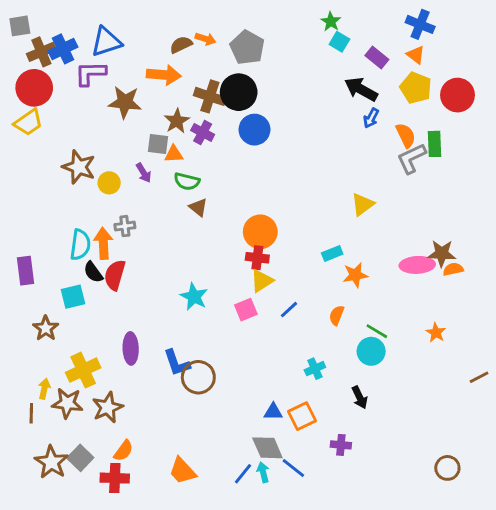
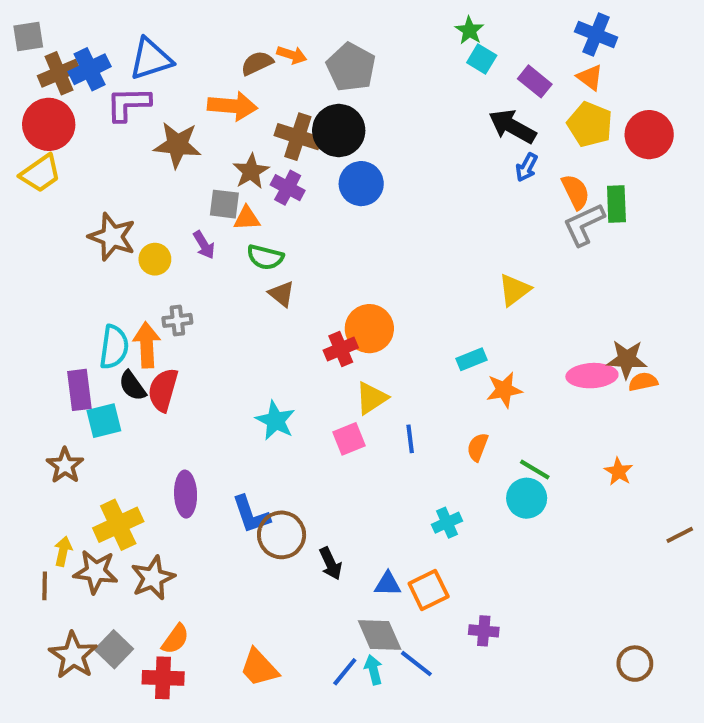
red cross: (257, 258) -> (341, 349), moved, turned -30
purple rectangle: (26, 271) -> (79, 390), moved
blue line: (289, 310) -> (410, 439), turned -54
black arrow: (360, 397) -> (331, 563), moved

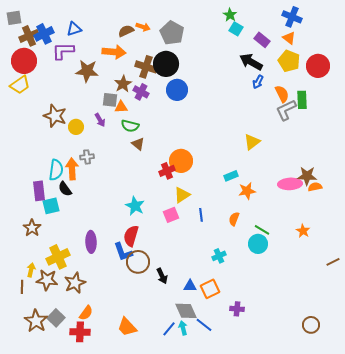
blue triangle: (151, 59) -> (74, 29), size x0.7
red semicircle: (163, 390) -> (131, 236), moved

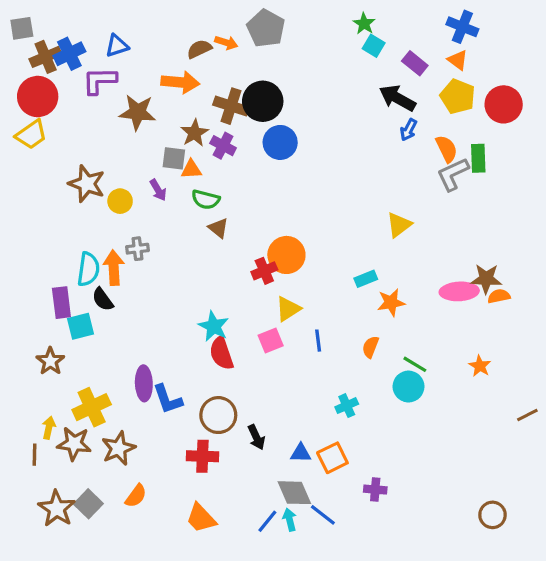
gray pentagon: (172, 33) -> (266, 28), moved
red semicircle: (131, 236) -> (221, 353), moved, turned -35
blue L-shape: (123, 252) -> (168, 399), moved
red cross: (80, 332) -> (202, 456), moved

